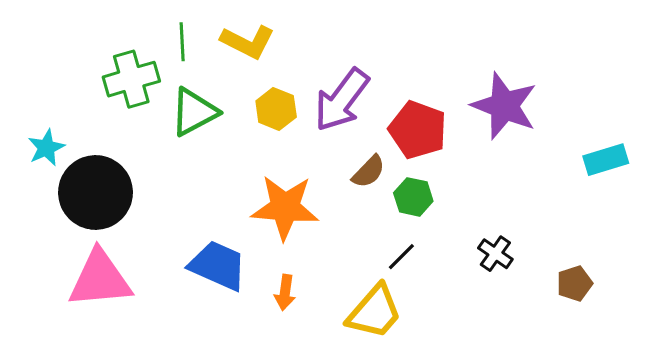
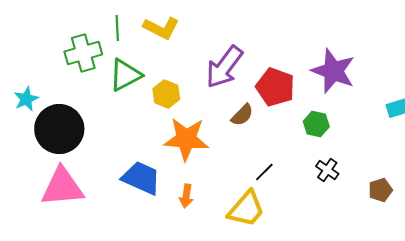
yellow hexagon: (276, 109) -> (166, 94), moved
green hexagon: (413, 197) -> (316, 124), moved

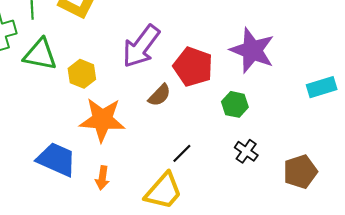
green triangle: (125, 75) -> (40, 54), turned 39
brown pentagon: (380, 190) -> (300, 172), size x1.4

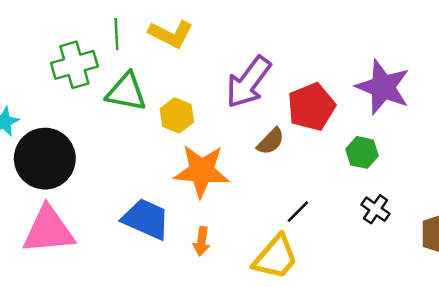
red pentagon: (193, 67) -> (311, 107), turned 30

